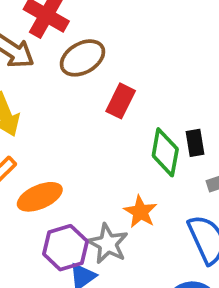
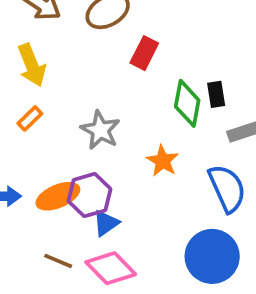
orange ellipse: (40, 197) -> (58, 196), moved
gray star: (108, 244) -> (100, 130), moved

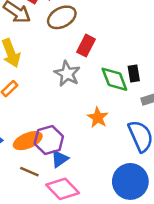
green diamond: (187, 103) -> (114, 79), turned -32
gray star: (100, 130) -> (67, 74), moved
brown line: (58, 261) -> (29, 172), moved

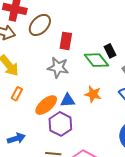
orange ellipse: (28, 141) -> (46, 105), moved
blue triangle: (60, 159) -> (68, 100), moved, turned 49

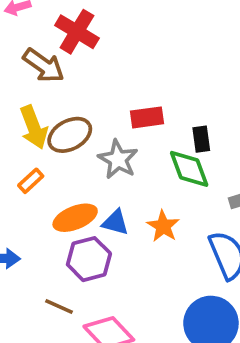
brown ellipse: (40, 25) -> (70, 135), moved
red rectangle: (66, 41) -> (147, 117), turned 54
black rectangle: (110, 51) -> (201, 139), moved

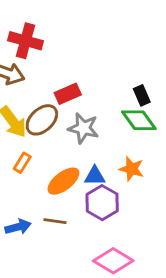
red rectangle: (147, 117) -> (68, 94), moved
purple hexagon: (89, 259) -> (102, 203), moved
brown line: (59, 306) -> (55, 221), moved

